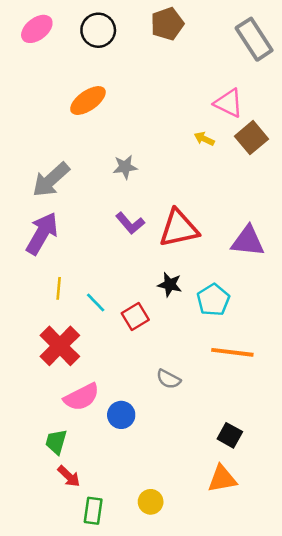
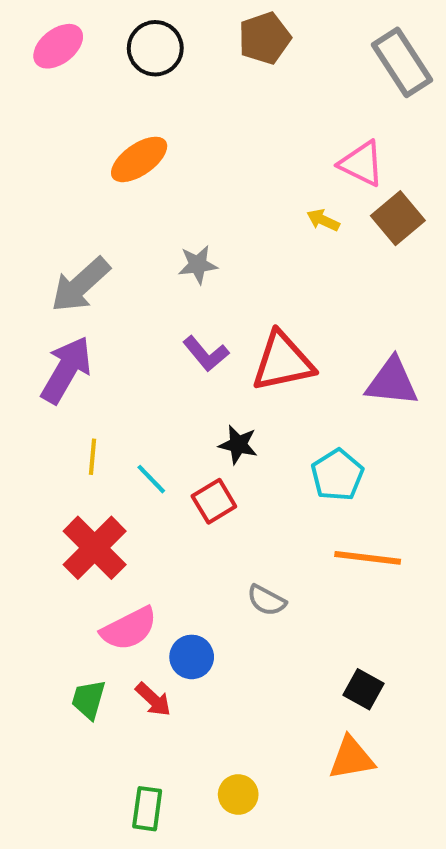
black star: (170, 285) -> (238, 445), moved
red arrow: (69, 476) -> (153, 699), moved

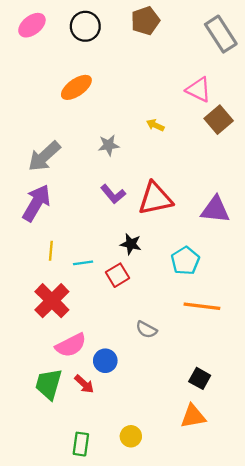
yellow arrow: (323, 220) -> (155, 125), moved
cyan line: (151, 479) -> (83, 263), turned -54
green trapezoid: (89, 699) -> (49, 384), size x1.4

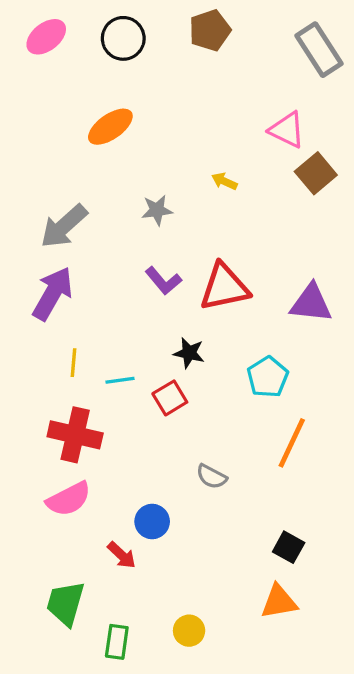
red cross: (52, 301) -> (75, 435), turned -32
orange line: (202, 306) -> (292, 443), turned -72
pink semicircle: (71, 345) -> (69, 499), moved
green trapezoid: (49, 384) -> (65, 603), moved

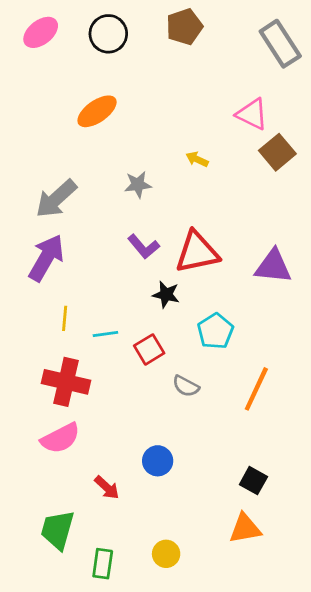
black star: (189, 353) -> (166, 295), moved
cyan pentagon: (268, 377) -> (215, 331), moved
gray semicircle: (212, 477) -> (186, 386), moved
blue circle: (152, 521) -> (158, 461), moved

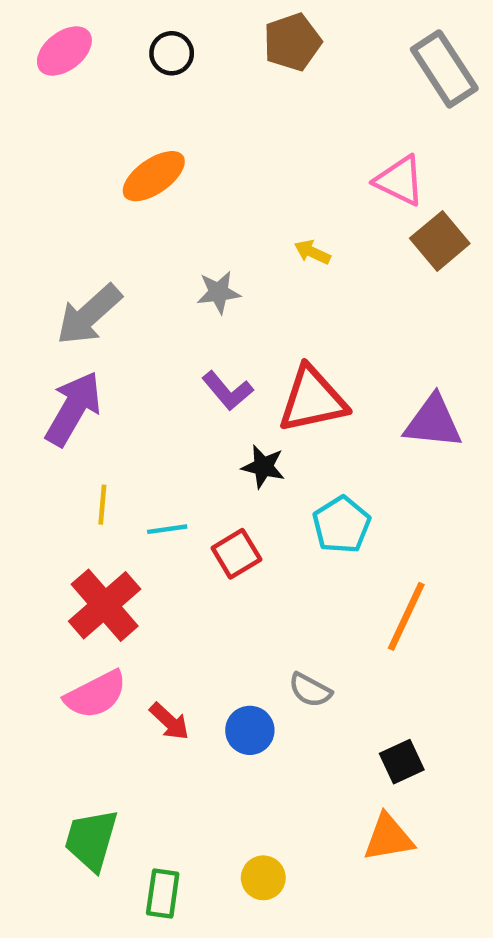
black circle: (108, 34) -> (172, 53), size x0.7
red cross: (66, 382) -> (105, 605), turned 36
gray semicircle: (186, 386) -> (310, 690), moved
black square: (253, 481) -> (402, 762), turned 36
red arrow: (107, 488) -> (169, 721), moved

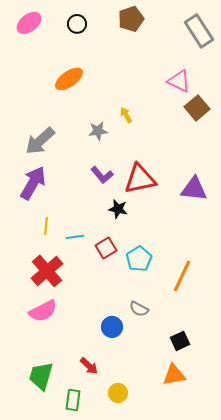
yellow arrow: (312, 252) -> (126, 115), moved, turned 35
cyan pentagon: (341, 525) -> (139, 259), moved
red arrow: (169, 721) -> (89, 366), moved

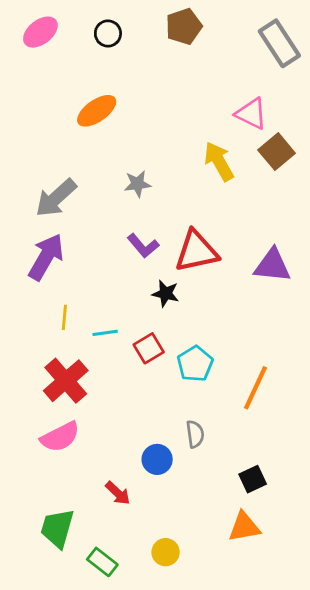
yellow arrow: (126, 115) -> (219, 161), moved, size x1.8
gray semicircle: (139, 309) -> (195, 434), turned -126
red arrow: (89, 366) -> (118, 493), moved
green rectangle: (73, 400) -> (102, 562), turned -60

